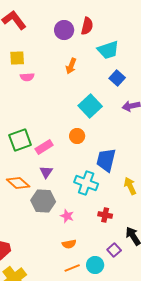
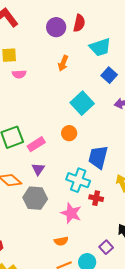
red cross: (105, 215) -> (96, 198), moved
pink star: (67, 216) -> (71, 213), moved, size x1.5

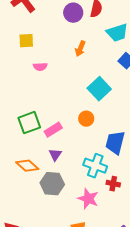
pink semicircle: (19, 74) -> (40, 67), moved

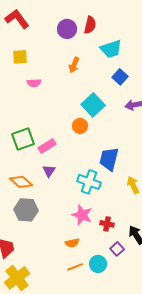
orange circle: (86, 119) -> (80, 126), moved
gray hexagon: (52, 184) -> (26, 210), moved
red cross: (113, 184) -> (107, 224), moved

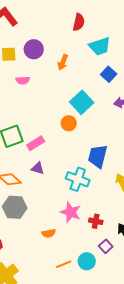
purple circle: (67, 29) -> (34, 49), moved
purple triangle: (49, 171) -> (38, 168), turned -48
orange semicircle: (72, 243) -> (49, 233), moved

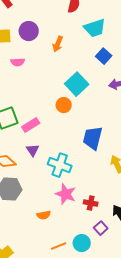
purple triangle: (38, 168) -> (33, 150), turned 40
cyan cross: (78, 179) -> (60, 165), moved

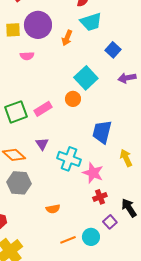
cyan trapezoid: (95, 28) -> (91, 22), moved
purple circle: (29, 31) -> (38, 25), size x1.4
pink rectangle: (31, 125) -> (43, 109), moved
pink star: (66, 194) -> (93, 173), moved
red cross: (91, 203) -> (100, 197), turned -32

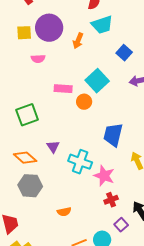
pink rectangle: (43, 109) -> (63, 89), moved, turned 36

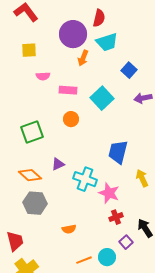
purple circle: (49, 28) -> (73, 34), moved
pink rectangle: (63, 89) -> (68, 90), moved
orange circle: (84, 102) -> (71, 119), moved
purple triangle: (53, 147) -> (58, 164), turned 40

